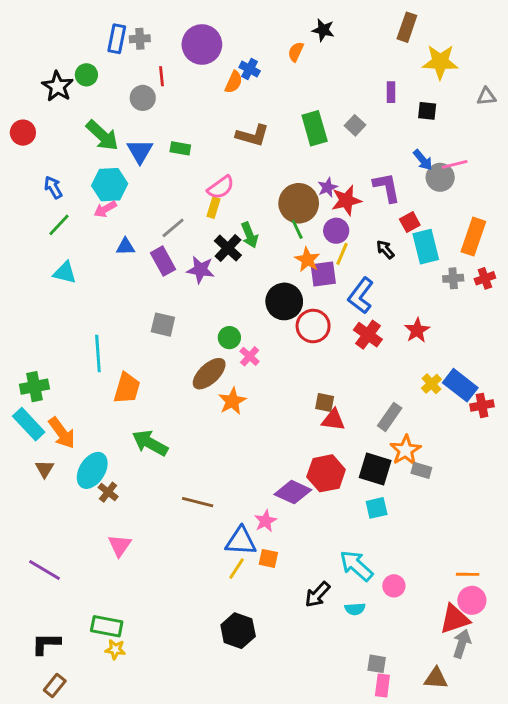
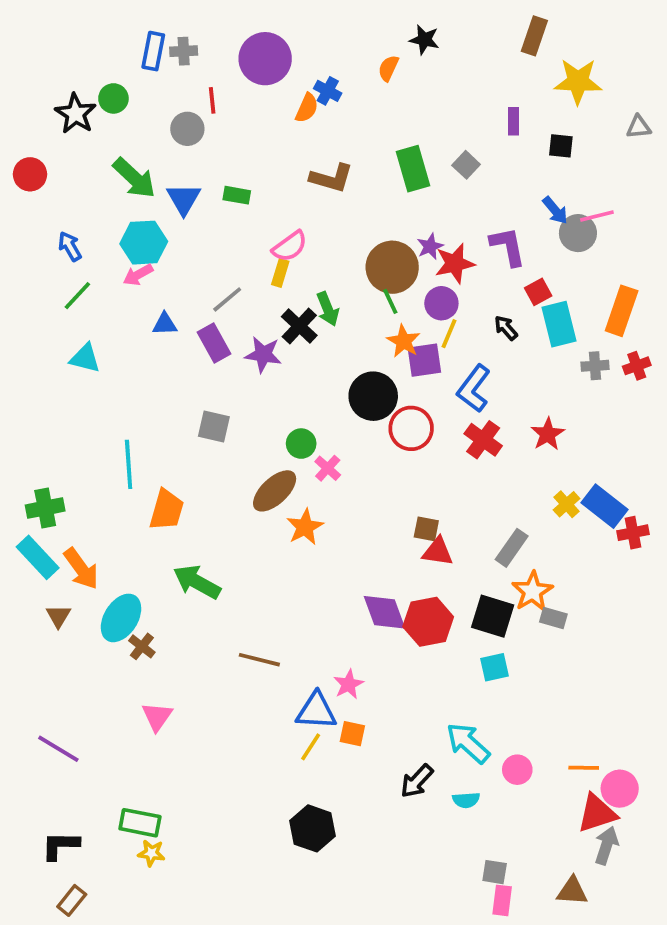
purple diamond: (293, 492) -> (385, 612), moved, turned 45
orange line: (468, 574) -> (584, 768), moved

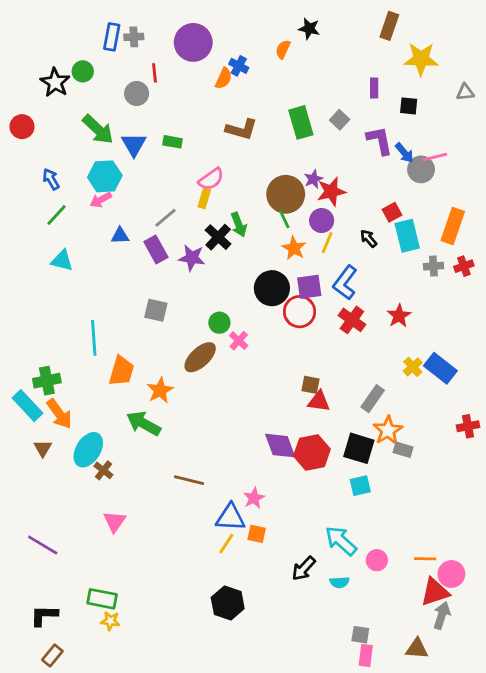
purple L-shape: (508, 246) -> (380, 140), moved
purple square: (424, 360) -> (309, 287), moved
green cross: (45, 508) -> (47, 381), moved
orange star: (305, 527) -> (160, 390), moved
red cross: (633, 533) -> (468, 426), moved

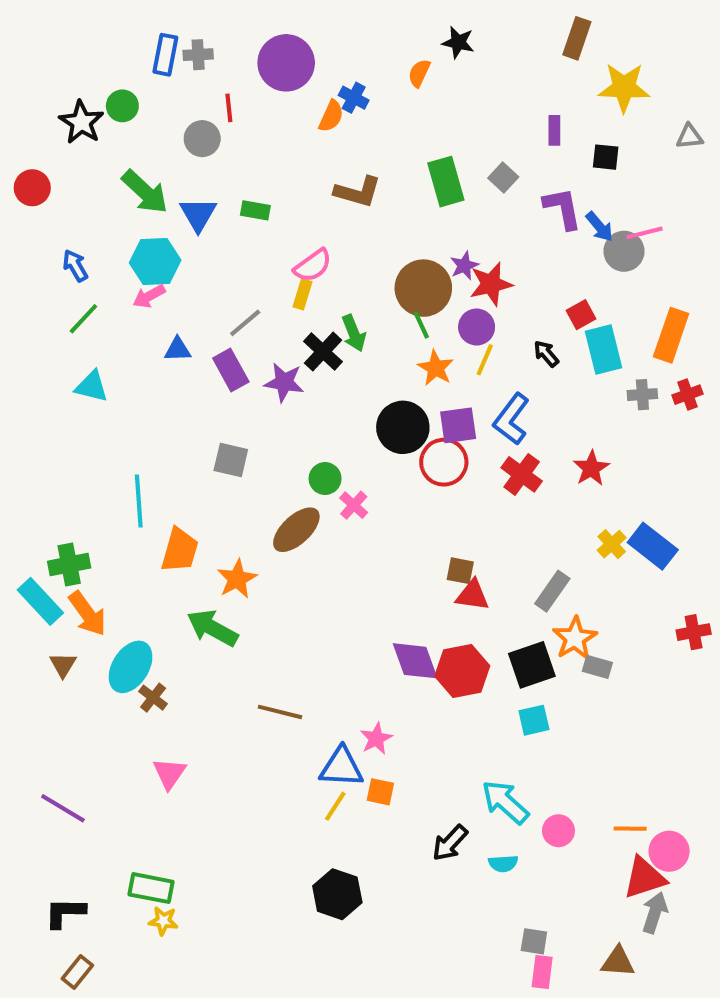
black square: (359, 448) -> (532, 665), turned -36

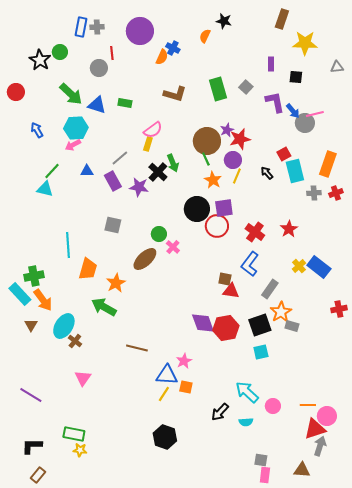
blue triangle: (198, 214) -> (97, 105), turned -42
green line: (83, 319) -> (52, 171), moved
blue L-shape: (511, 419) -> (250, 264), moved

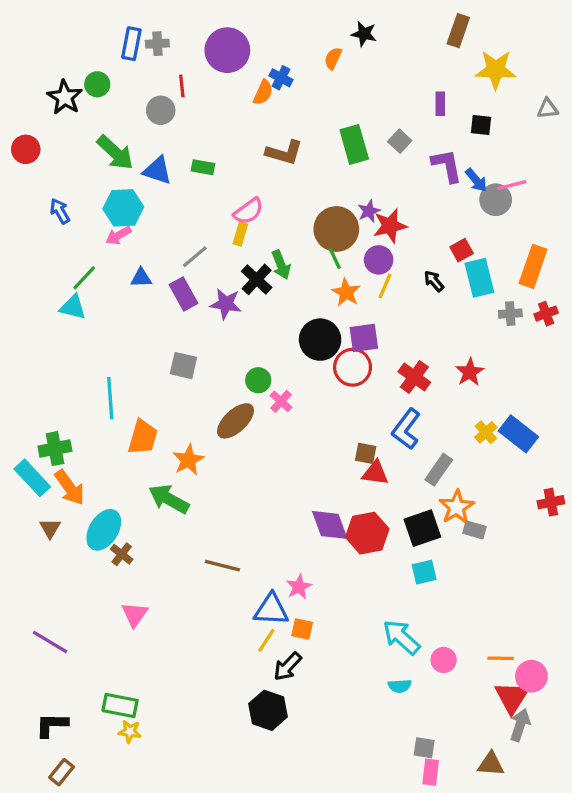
black arrow: (220, 412) -> (288, 666), moved
red triangle: (315, 429) -> (512, 697), turned -40

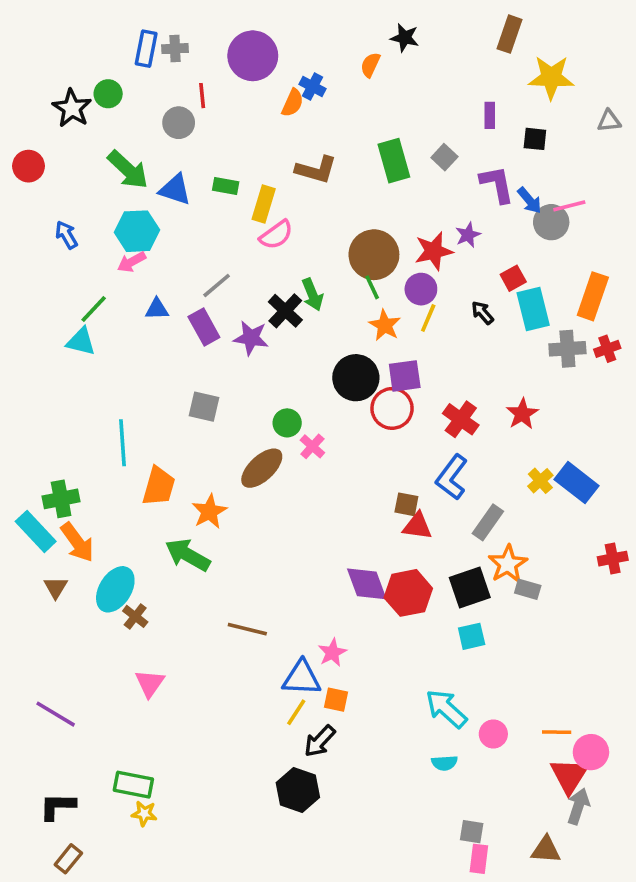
purple star: (369, 211) -> (468, 235), moved
yellow rectangle: (240, 234) -> (264, 204), moved, size x1.4
gray cross: (510, 314) -> (567, 349), size x1.4

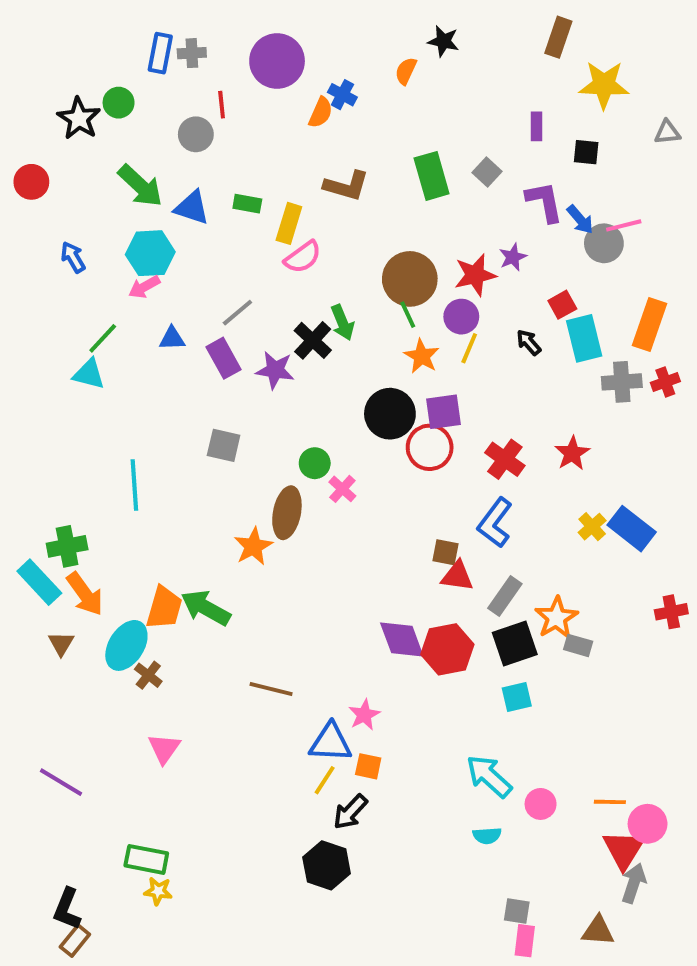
brown ellipse: (262, 468) -> (287, 513), turned -36
orange trapezoid: (159, 486) -> (164, 608), moved
orange star: (209, 512) -> (253, 546), moved
gray rectangle: (488, 522) -> (505, 596), moved
black L-shape: (57, 806) -> (67, 909), moved, turned -69

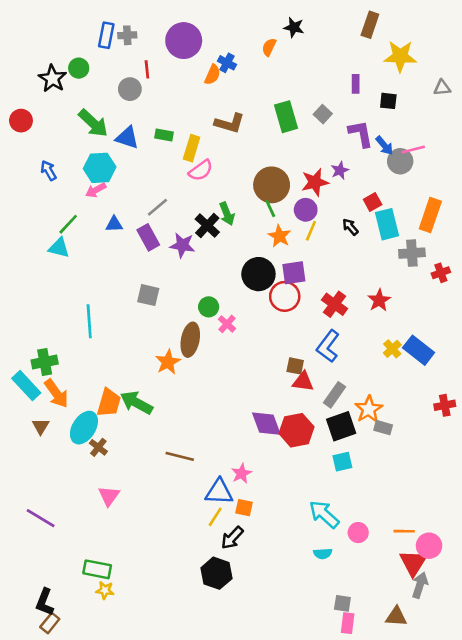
red cross: (665, 382) -> (441, 273), moved

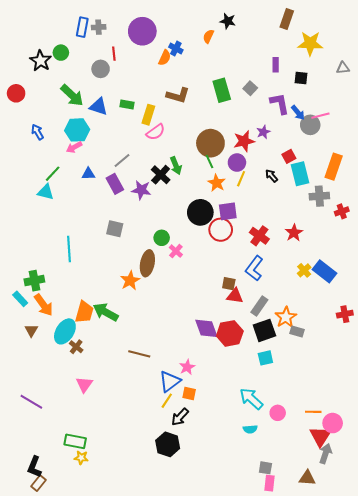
cyan rectangle: (26, 386) -> (20, 299), size x0.7
blue triangle: (219, 492) -> (170, 381), turned -40

